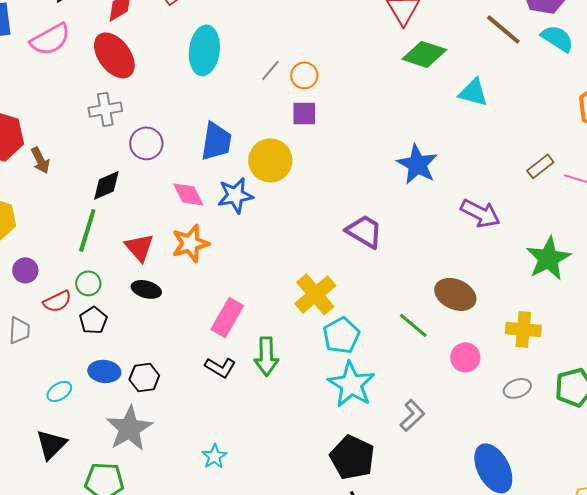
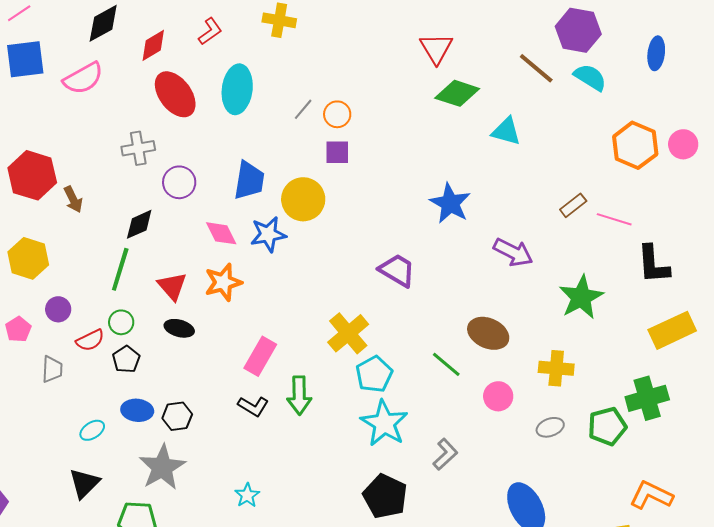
red ellipse: (114, 55) -> (175, 94), moved

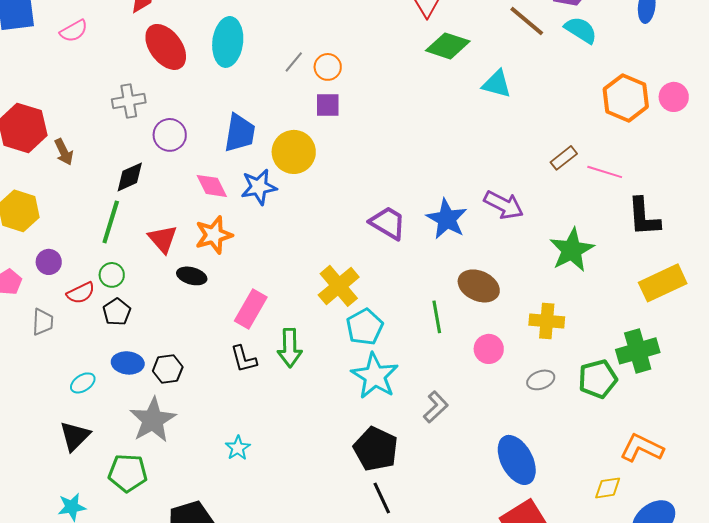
pink semicircle: (83, 78) -> (74, 31), size x0.7
blue star: (450, 203) -> (447, 219), moved
black ellipse: (179, 328) -> (192, 276), moved
green line: (446, 364) -> (437, 317), turned 40
black L-shape: (253, 406) -> (244, 359), turned 44

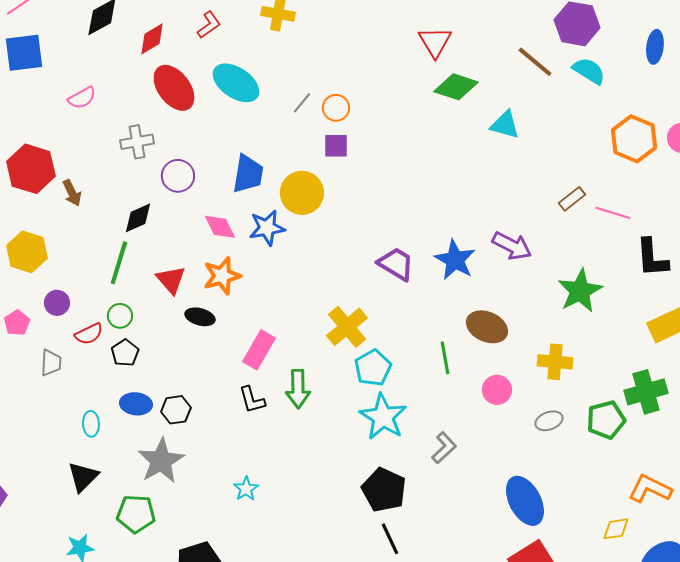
pink semicircle: (74, 31) -> (82, 98), moved
cyan ellipse: (228, 42) -> (236, 83), turned -63
cyan ellipse: (83, 383) -> (91, 424), turned -60

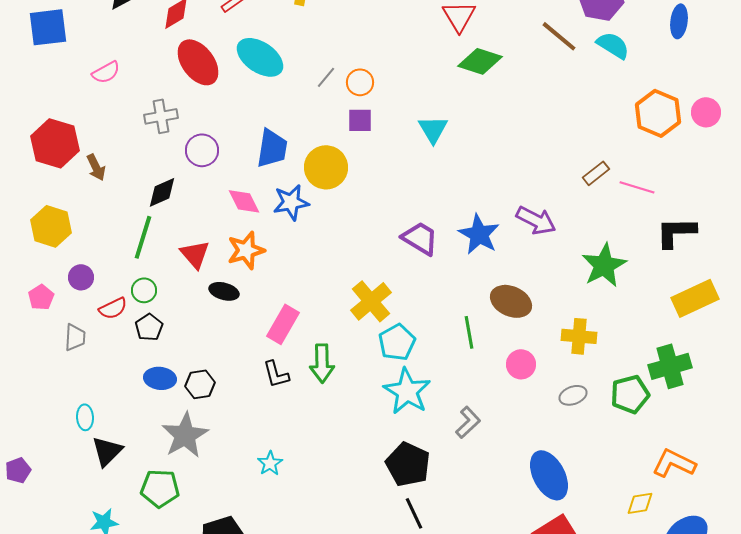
cyan triangle: (505, 125) -> (433, 129), moved, turned 44
black L-shape: (652, 258) -> (676, 232), turned 93
cyan ellipse: (91, 424) -> (85, 417), moved

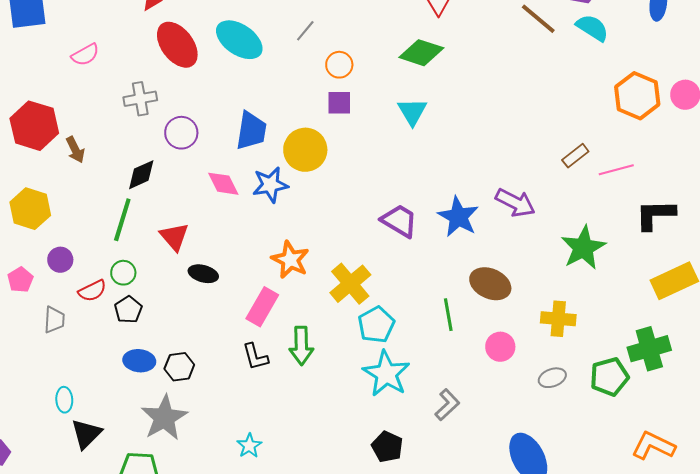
green diamond: (480, 61) -> (421, 53), moved
gray line: (326, 77) -> (305, 31), moved
pink line: (637, 187) -> (616, 170), turned -32
orange star: (246, 250) -> (290, 260), moved, turned -30
black pentagon: (408, 464) -> (387, 447), size x0.7

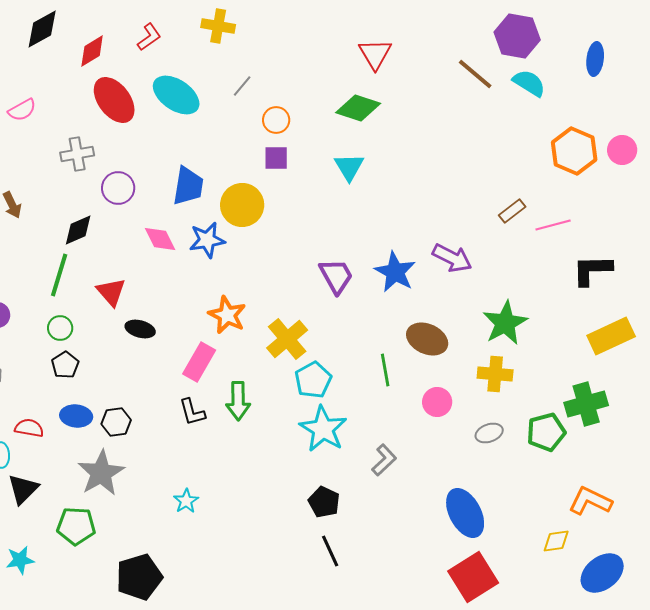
purple trapezoid: (399, 221) -> (336, 276), turned 30
green star: (583, 248) -> (505, 323), moved
red semicircle: (92, 291) -> (29, 428), moved, turned -144

